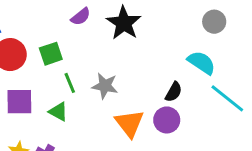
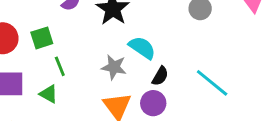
cyan semicircle: (201, 63) -> (142, 48), moved
gray star: (105, 86) -> (114, 67), moved

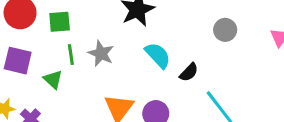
gray star: (114, 67) -> (101, 53), moved
black semicircle: (160, 76) -> (189, 72), moved

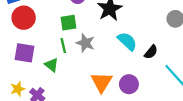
green square: (60, 22) -> (69, 23), moved

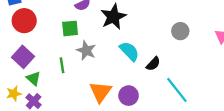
green line: (63, 46) -> (62, 65), moved
purple square: (25, 53) -> (23, 57), turned 30
green triangle: (52, 65) -> (33, 78), moved

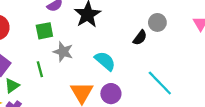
cyan semicircle: (129, 51) -> (105, 61), moved
black semicircle: (153, 64) -> (140, 38), moved
green triangle: (33, 78) -> (12, 86), turned 49

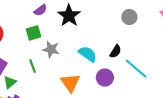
black semicircle: (140, 38) -> (116, 51), moved
purple circle: (111, 94) -> (105, 78), moved

